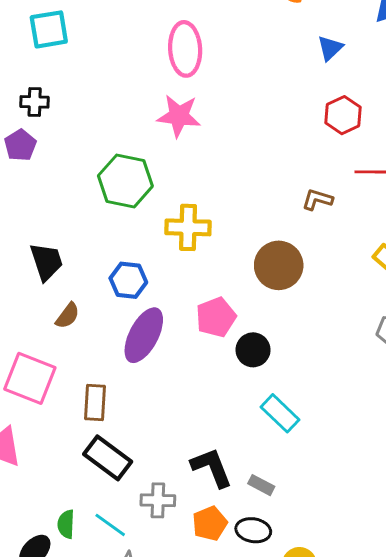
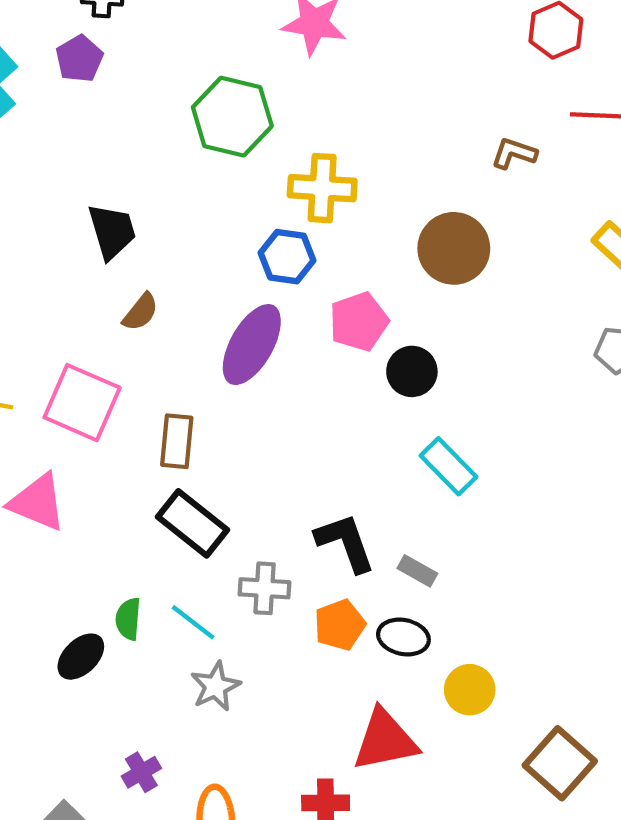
blue hexagon: (128, 280) -> (287, 257), moved

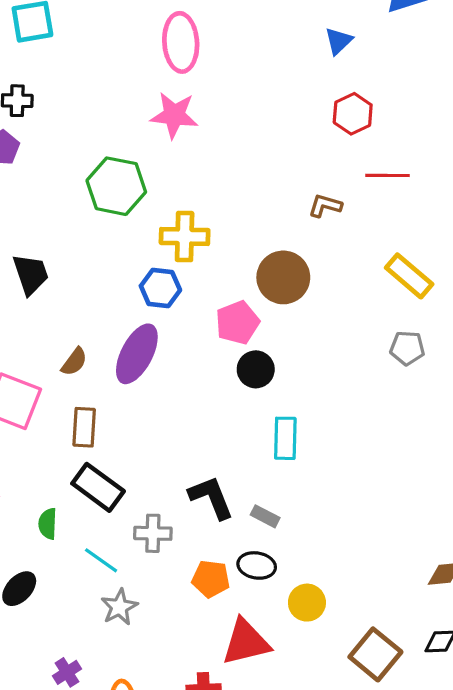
brown semicircle: (141, 312) -> (74, 362), moved
pink pentagon: (359, 322) -> (237, 323), moved
cyan rectangle: (449, 466) -> (285, 438), turned 48
green semicircle: (128, 619) -> (48, 524), moved
orange pentagon: (340, 625) -> (211, 579), moved, turned 30

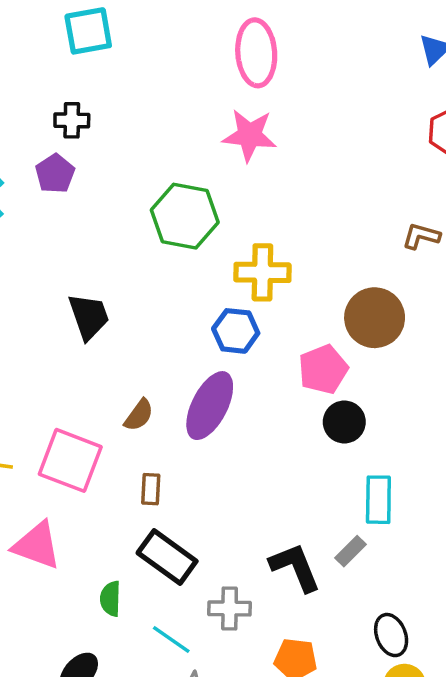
brown rectangle: (84, 427) -> (151, 489), size x0.7
gray rectangle: (265, 516) -> (351, 551), moved, turned -72
black ellipse: (257, 565) -> (391, 635), moved, turned 60

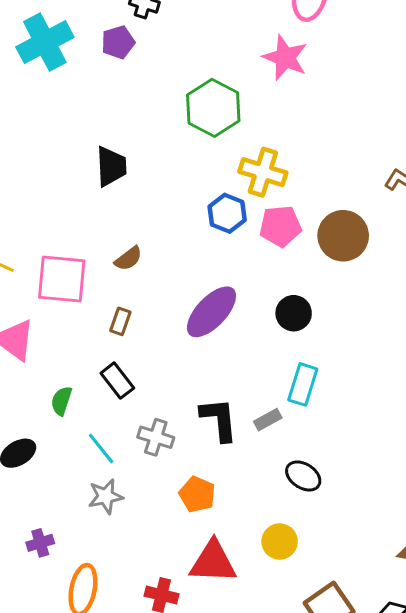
pink pentagon: (323, 369) -> (280, 226), moved
purple ellipse: (210, 406) -> (211, 312), moved
pink square: (70, 460) -> (62, 279), turned -32
black rectangle: (167, 557) -> (117, 381), size x0.7
black ellipse: (391, 635) -> (303, 476), moved, turned -52

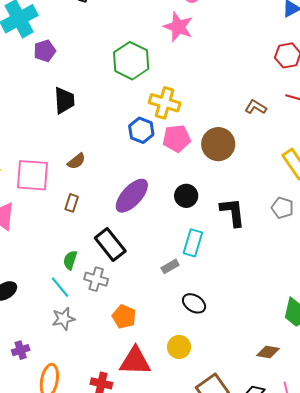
purple pentagon: (118, 42) -> (45, 51), moved
black rectangle: (117, 381) -> (110, 245), moved, size x1.4
green semicircle: (61, 401) -> (70, 260), moved
black L-shape: (219, 419) -> (233, 212), moved

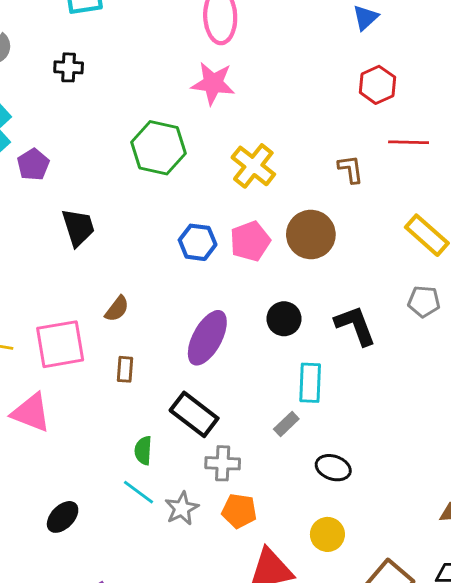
yellow cross: (165, 103) -> (253, 166), moved, turned 36
brown L-shape: (256, 107) -> (351, 169), turned 65
gray cross: (96, 279) -> (223, 463), moved
gray star: (63, 319) -> (182, 508), moved

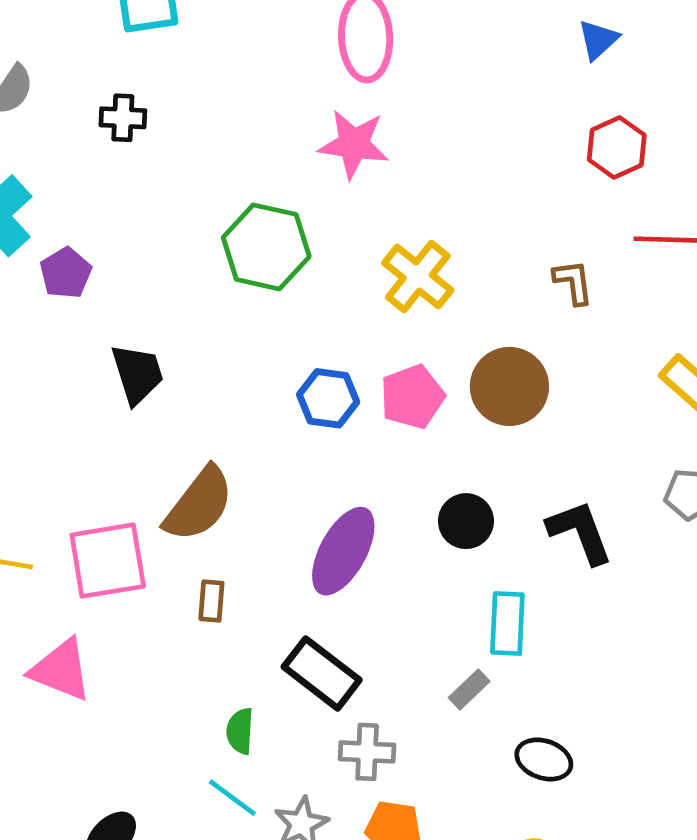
brown semicircle: (117, 309) -> (199, 504), size x1.8

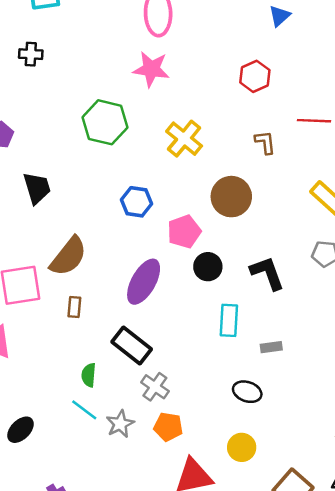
red hexagon: (617, 147) -> (255, 76), moved
pink pentagon: (412, 397) -> (184, 232), moved
gray rectangle: (469, 689) -> (271, 347), moved, turned 35
gray cross: (367, 752) -> (155, 387), turned 32

